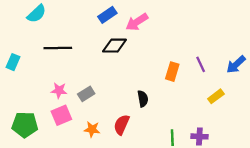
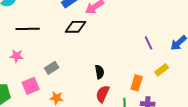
orange rectangle: (172, 72) -> (137, 83), moved
pink star: (59, 90) -> (17, 56), moved
red semicircle: (122, 125) -> (103, 94), moved

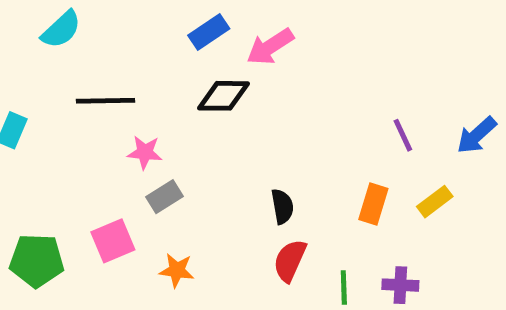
pink star: (17, 56) -> (145, 152), moved
orange rectangle: (137, 83) -> (373, 204), moved

